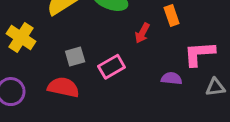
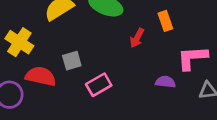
pink rectangle: (112, 67) -> (99, 85), moved
red semicircle: (63, 87) -> (41, 76), moved

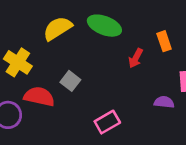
gray square: (72, 61) -> (70, 81), turned -36
pink rectangle: (99, 85) -> (107, 122), moved

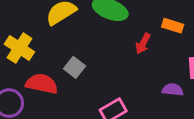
orange rectangle: (164, 41) -> (173, 26), turned -54

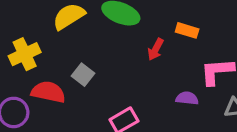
yellow cross: (19, 48) -> (25, 54), turned 32

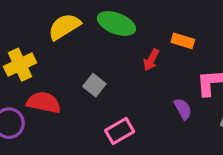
gray square: (83, 75) -> (94, 85), moved
purple semicircle: (187, 98) -> (183, 109), turned 55

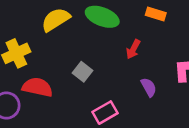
orange rectangle: (183, 41) -> (156, 14), moved
purple semicircle: (183, 109) -> (149, 87), moved

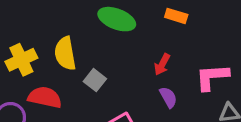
yellow semicircle: (56, 20) -> (65, 53), moved, turned -68
red arrow: (133, 49) -> (162, 64), moved

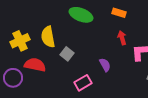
red arrow: (162, 64) -> (122, 38), moved, turned 136
purple semicircle: (168, 97) -> (105, 65), moved

